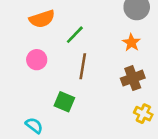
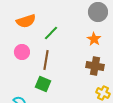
brown line: (83, 66) -> (46, 60), moved
brown cross: (133, 78) -> (95, 66), turned 30

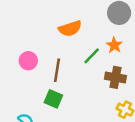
orange semicircle: (26, 21) -> (70, 28), moved
green line: (51, 33) -> (92, 56), moved

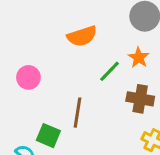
brown line: (57, 70) -> (77, 113), moved
green square: (53, 99) -> (48, 136), moved

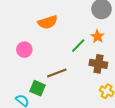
orange semicircle: (82, 36) -> (48, 22), moved
brown line: (77, 113) -> (57, 73), turned 60

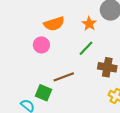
orange star: (97, 36) -> (89, 24), moved
pink circle: (24, 50) -> (41, 45), moved

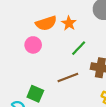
orange star: (89, 24) -> (69, 23), moved
brown line: (64, 77) -> (68, 77), moved

